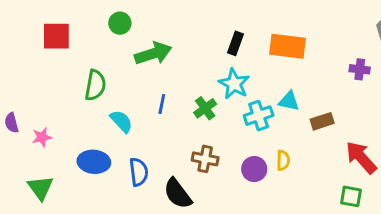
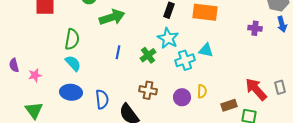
cyan semicircle: (121, 121) -> (73, 63), moved
brown rectangle: (322, 121) -> (229, 105), moved

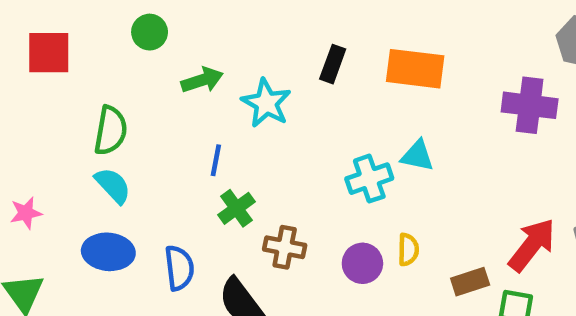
green arrow: (112, 17) -> (202, 80), size x0.7
purple cross: (255, 28) -> (530, 105), size x1.6
cyan star: (168, 38) -> (266, 103), moved
green cross: (148, 55) -> (237, 208), moved
red arrow: (256, 89) -> (532, 245), turned 80

